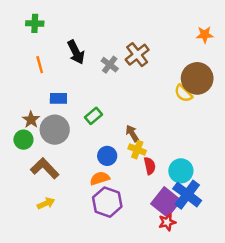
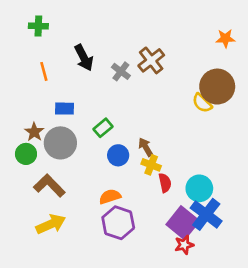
blue circle: (107, 156) -> (118, 155), moved
yellow arrow: (46, 203) -> (51, 224), size x1.5

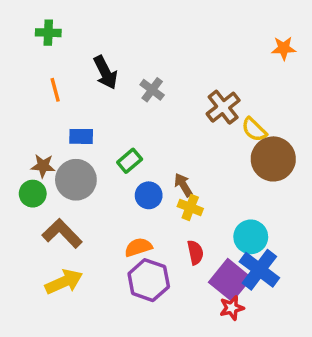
brown cross: (151, 60) -> (223, 107), moved
brown circle: (217, 87) -> (273, 159), moved
brown star: (34, 132) -> (43, 166), turned -30
red semicircle: (165, 183) -> (195, 252), moved

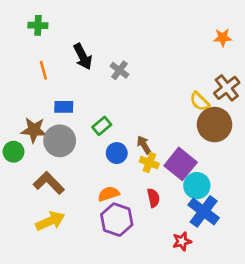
brown cross: (223, 107) -> (227, 88), moved
brown star: (43, 166) -> (34, 130), size x1.4
green circle: (33, 194) -> (14, 152), moved
purple square: (230, 280) -> (181, 164), moved

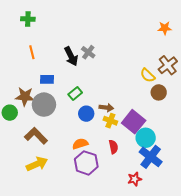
black arrow: (83, 57) -> (71, 56), moved
brown circle: (215, 125) -> (159, 92), size x0.6
brown arrow: (144, 145) -> (106, 108), turned 128

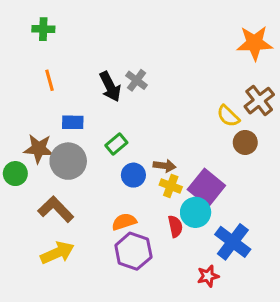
orange star: (165, 28) -> (255, 43), size x1.6
cyan circle: (146, 138) -> (196, 212), moved

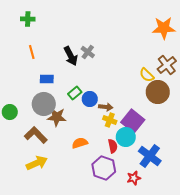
brown circle: (245, 142) -> (158, 92), size x1.5
brown star: (39, 149) -> (57, 117), moved
blue circle: (133, 175) -> (90, 99), moved
purple hexagon: (133, 251) -> (104, 168), moved

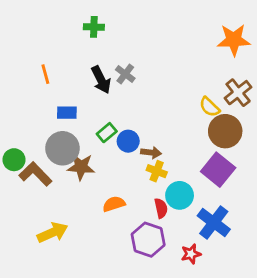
green cross: (28, 19) -> (94, 27), moved
purple square: (133, 121) -> (218, 170), moved
brown L-shape: (36, 135) -> (35, 174), moved

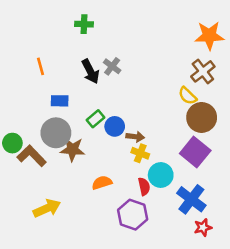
brown cross: (238, 93) -> (203, 71), moved
red star: (191, 254) -> (203, 227), moved

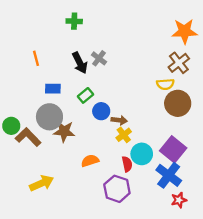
yellow semicircle: (188, 96) -> (165, 84), turned -48
green rectangle: (96, 119) -> (85, 95), moved
purple square: (195, 152) -> (173, 149), moved
yellow cross: (140, 153) -> (124, 135), turned 32

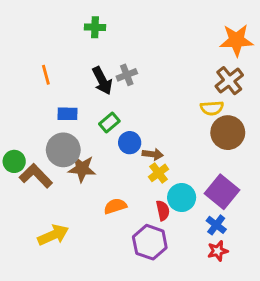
gray cross: (99, 58) -> (127, 75), turned 32
blue cross: (169, 175) -> (216, 225), size x0.6
red star: (179, 200) -> (218, 251), moved

